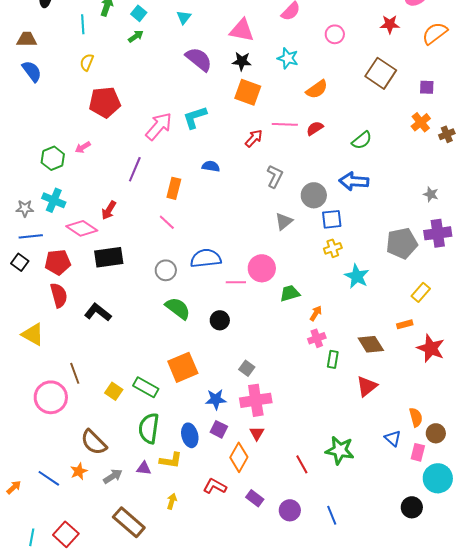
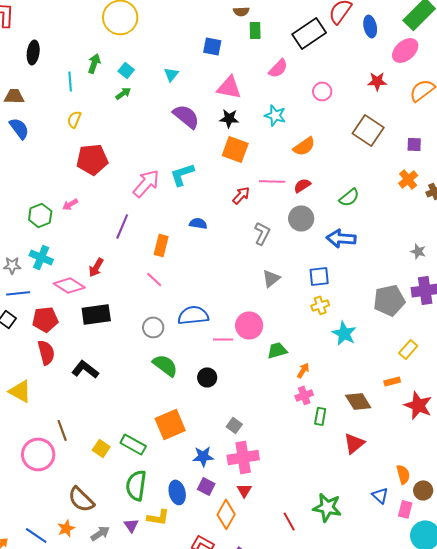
gray circle: (314, 195) -> (301, 218), moved
purple triangle: (144, 468) -> (131, 525), turned 49

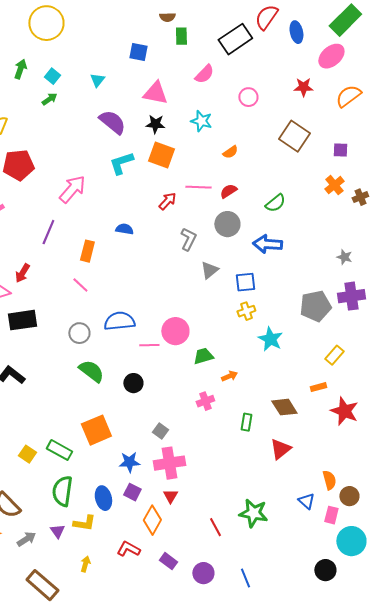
orange semicircle: (304, 146) -> (230, 152), size x0.7
cyan L-shape: (182, 174) -> (121, 163), moved
gray triangle: (271, 278) -> (209, 270), moved
orange arrow: (303, 370) -> (229, 376), turned 35
pink cross: (304, 395) -> (205, 401), moved

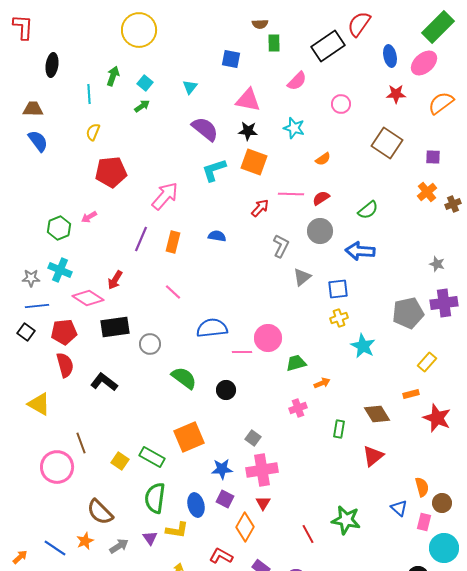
blue ellipse: (296, 32) -> (390, 56), moved
orange rectangle: (87, 251) -> (173, 242), moved
gray circle: (79, 333) -> (150, 344), moved

